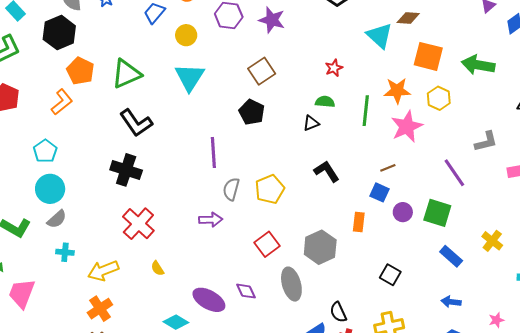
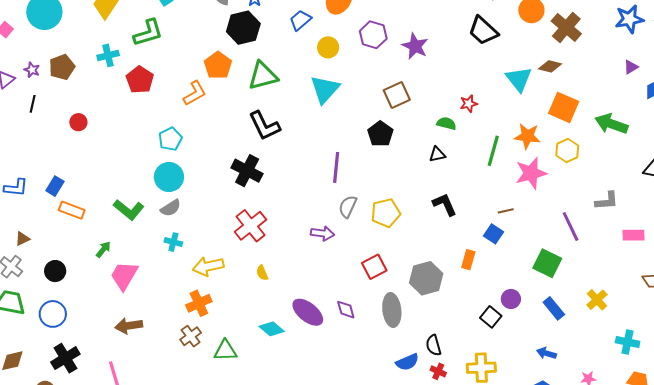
black hexagon: (59, 33) -> (243, 28), moved
green semicircle: (325, 102) -> (446, 123), moved
purple circle: (403, 212) -> (511, 299), moved

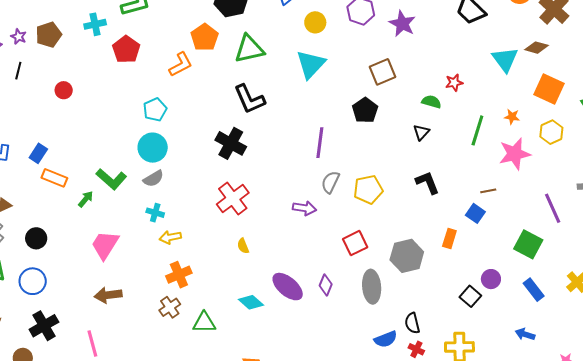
orange star: (527, 136) -> (512, 117), size x0.6
black triangle: (437, 154) -> (421, 132), turned -36
green arrow: (103, 249) -> (86, 199), moved
yellow arrow: (208, 266) -> (170, 237), moved, size x0.7
purple diamond: (346, 310) -> (326, 285), turned 35

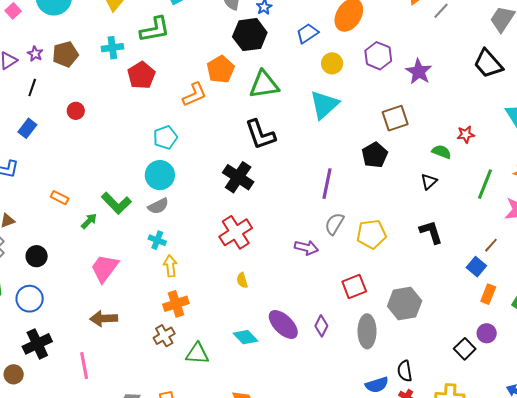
blue rectangle: (38, 153) -> (27, 128), moved
orange rectangle: (54, 178) -> (60, 198), size x0.7
brown line: (488, 191) -> (491, 245), turned -42
yellow arrow: (170, 237) -> (170, 266), turned 90
orange rectangle: (449, 238) -> (488, 294), moved

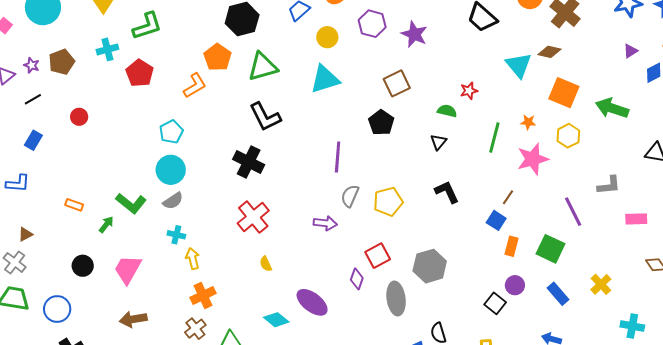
black line: (32, 88) -> (33, 99), turned 48
cyan triangle: (324, 105) -> (325, 79), turned 32
black circle: (37, 256) -> (83, 266), moved
purple diamond: (321, 326) -> (357, 279), moved

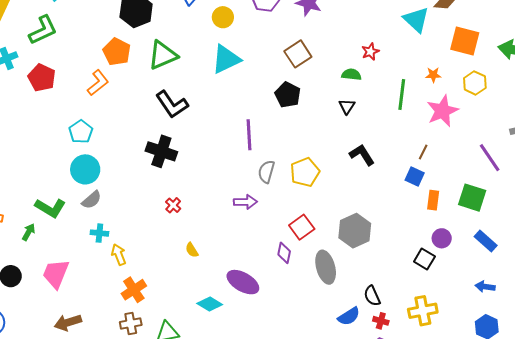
red cross: (253, 217) -> (173, 205), size x0.5
brown cross: (195, 329) -> (131, 324), turned 35

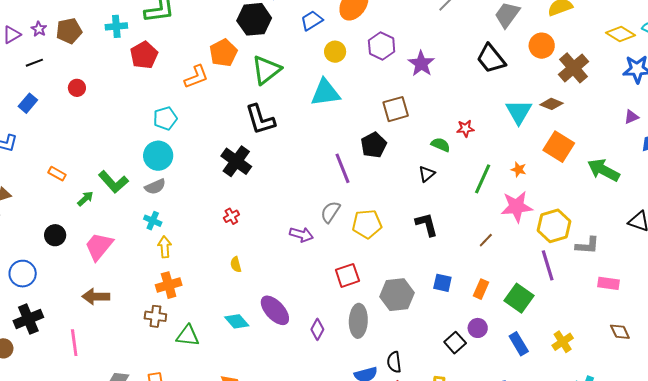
green triangle: (163, 55) -> (266, 70), turned -32
yellow hexagon: (475, 83) -> (554, 226), moved, size x1.4
purple line: (249, 135) -> (342, 168), moved, turned -36
blue square: (415, 177) -> (442, 283), moved, turned -30
purple diamond: (284, 253) -> (317, 329), moved

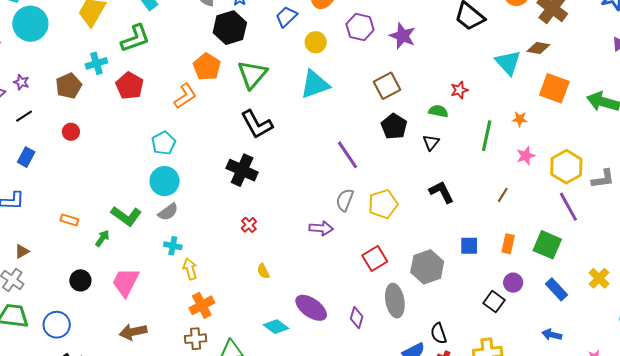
brown pentagon: (69, 31) -> (69, 86), moved
black pentagon: (374, 145) -> (394, 126), moved
pink star: (517, 207) -> (526, 156), size x0.6

